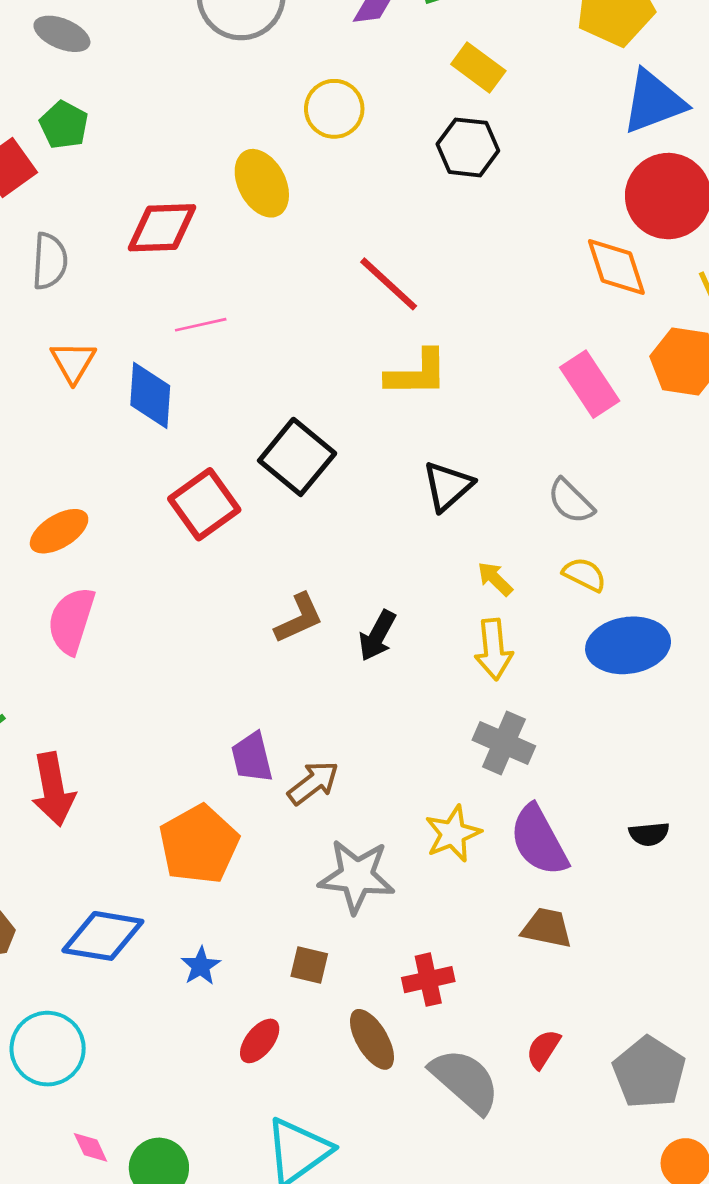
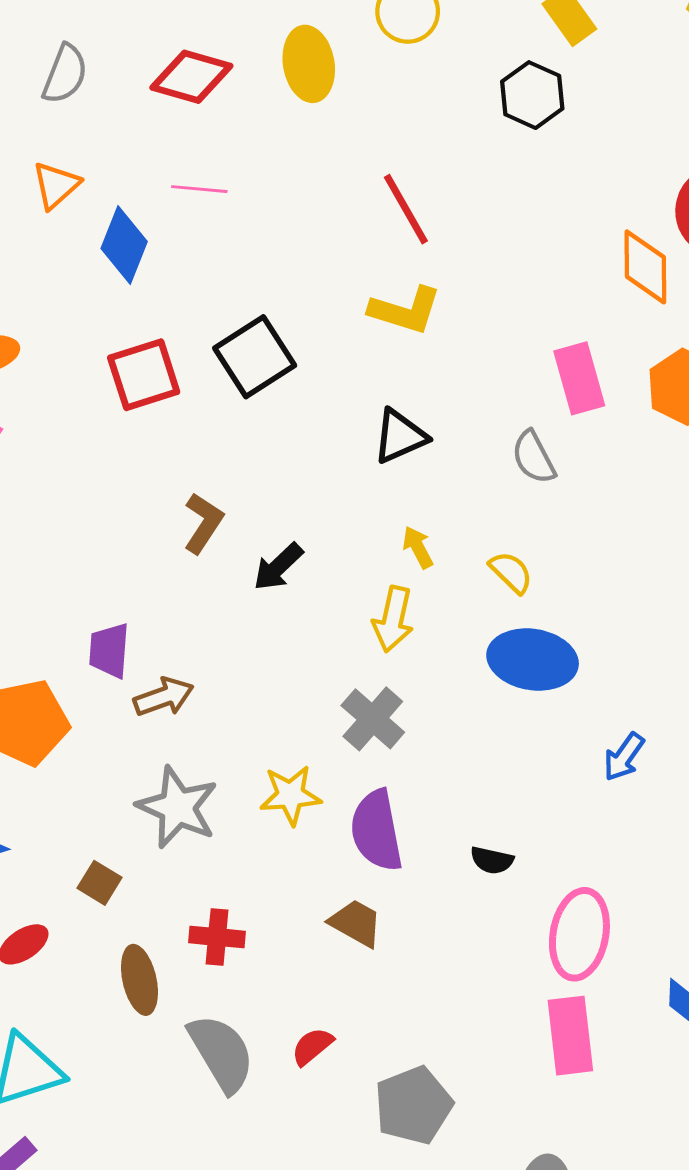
gray semicircle: (571, 501) -> (534, 457), moved
brown L-shape: (299, 618) -> (203, 523), turned -50

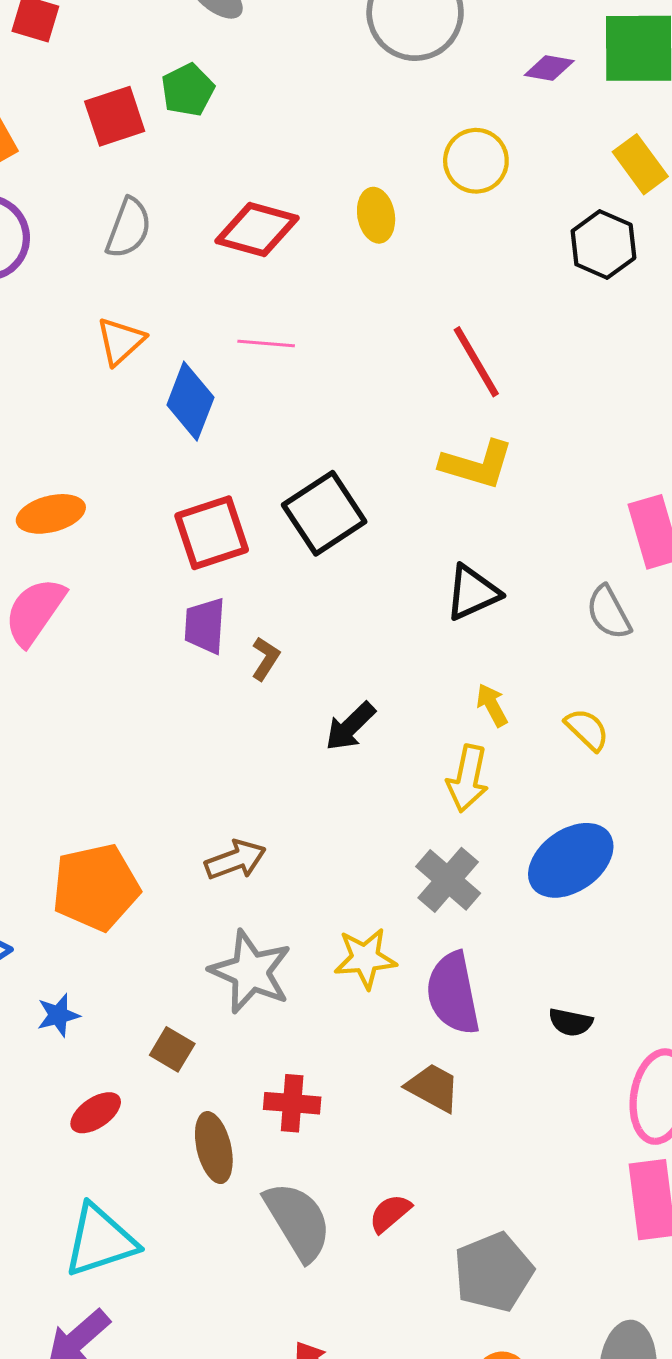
yellow ellipse: (309, 64) -> (376, 215), size x0.7
brown L-shape: (203, 523) -> (265, 659), moved, size x0.7
purple trapezoid: (109, 650) -> (205, 626), moved
blue ellipse: (533, 660) -> (571, 860), moved, turned -44

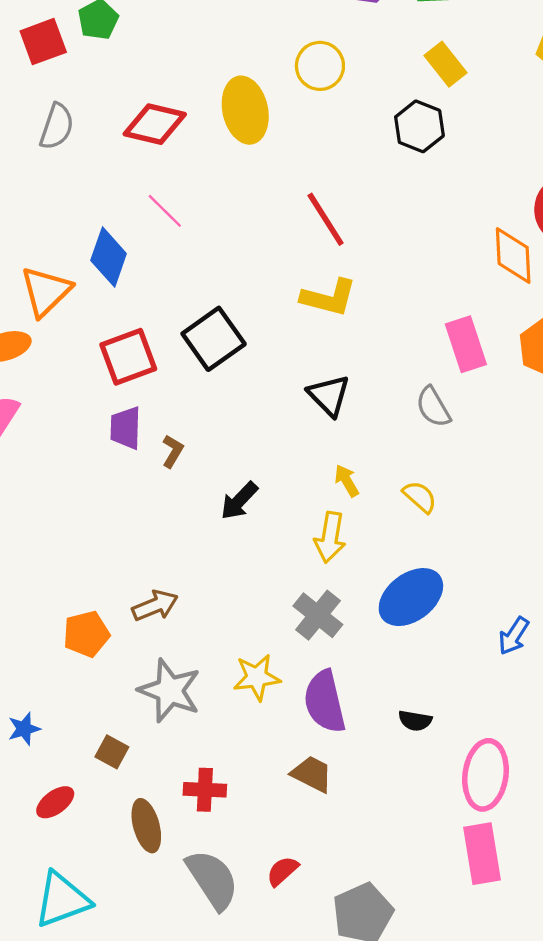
yellow ellipse: (376, 215) -> (245, 110), size x1.6
orange triangle: (120, 341) -> (46, 291), moved, size x1.4
pink line: (266, 343) -> (165, 211), turned 42
black triangle: (472, 593) -> (329, 395), turned -48
orange pentagon: (96, 887) -> (86, 634), moved, size x0.7

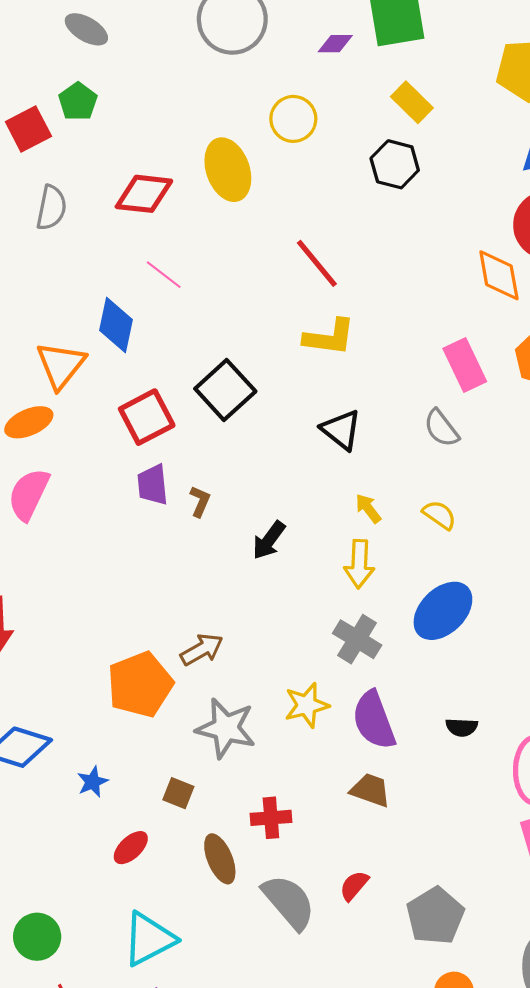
orange pentagon: (86, 634) -> (140, 685), size x1.5

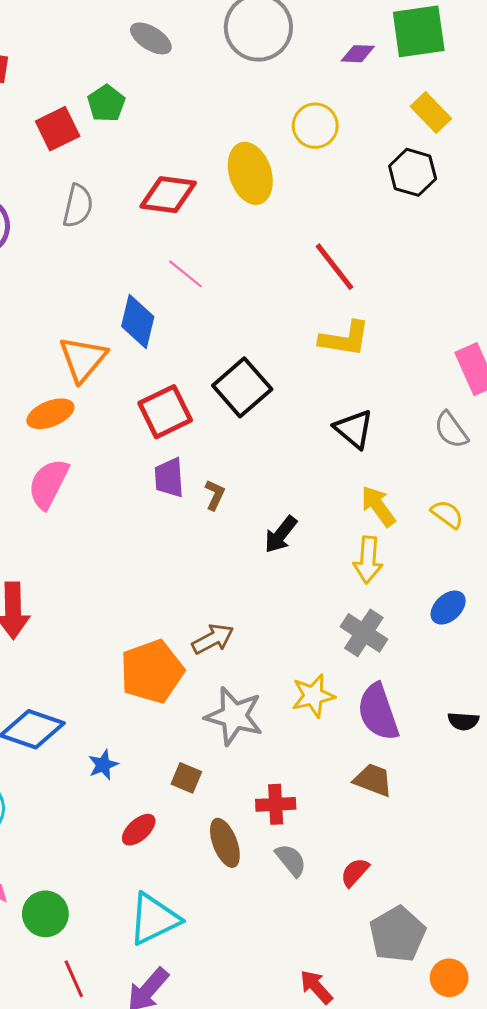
gray ellipse: (86, 29) -> (151, 38), moved
yellow arrow: (368, 508) -> (378, 506), size x1.4
blue ellipse: (443, 611) -> (448, 608), size x0.6
gray semicircle: (289, 902) -> (291, 860), moved, size x0.6
gray pentagon: (435, 916) -> (397, 934), moved

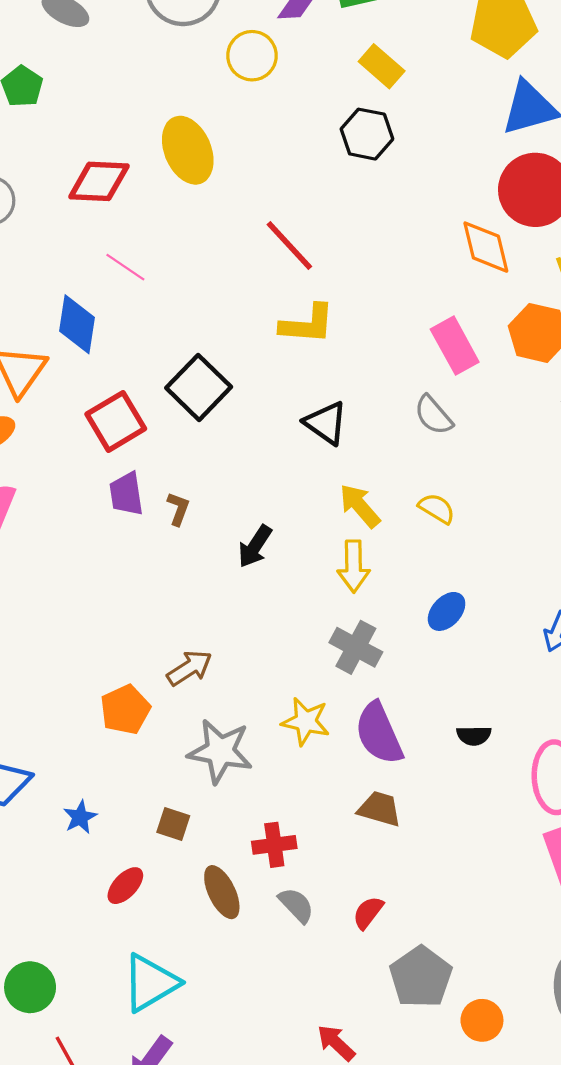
yellow circle: (315, 126) -> (252, 56), moved
orange pentagon: (152, 671) -> (125, 710), size x0.7
yellow star: (313, 696) -> (306, 721), turned 30

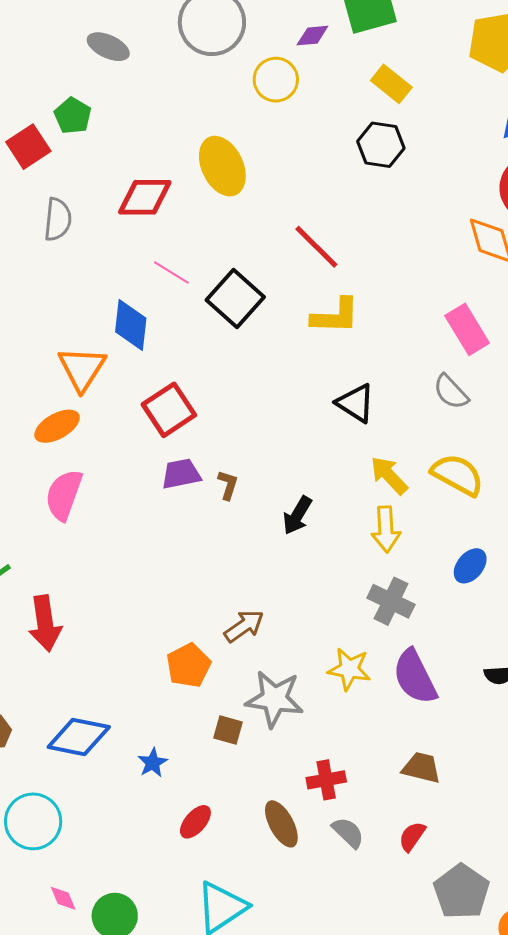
black square: (199, 387) -> (235, 299), moved
purple trapezoid: (126, 494) -> (181, 474), turned 90
yellow semicircle: (437, 508) -> (457, 475), size x1.6
brown trapezoid: (380, 809) -> (421, 768), moved
brown square: (173, 824) -> (228, 730), moved

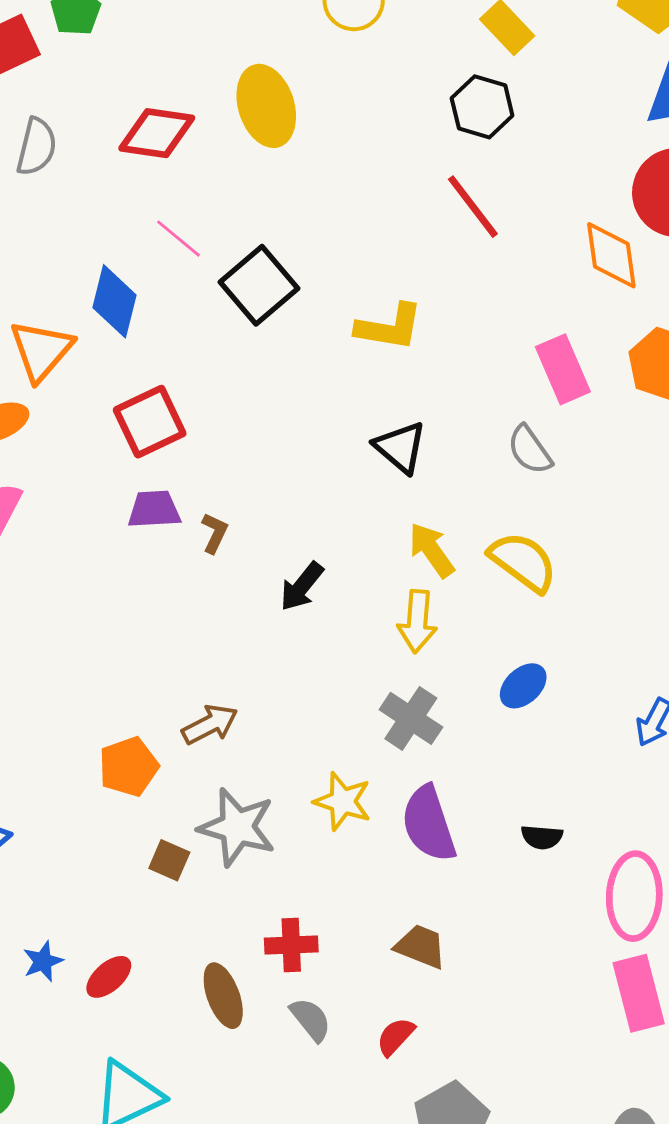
red line: (316, 247) -> (473, 207), moved
blue star: (153, 763) -> (43, 961), moved

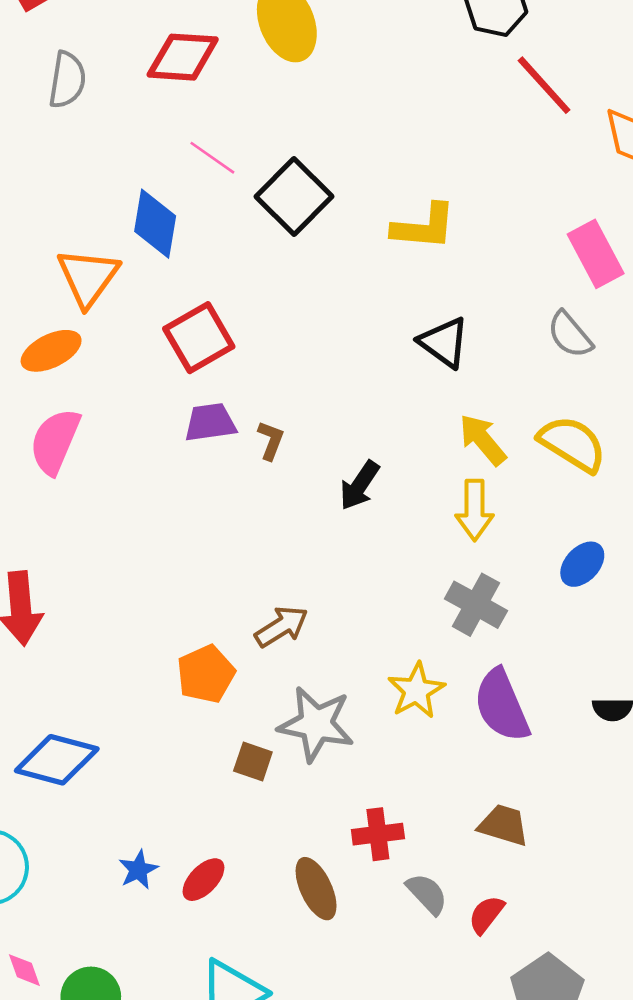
red line: (473, 207) -> (544, 85), moved
yellow star: (343, 801) -> (416, 691), turned 30
gray semicircle: (311, 1019) -> (427, 894), moved

